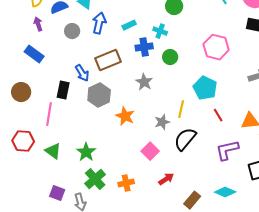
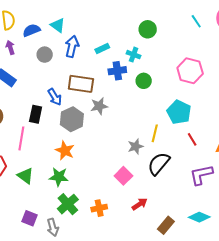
brown rectangle: (108, 60) -> (81, 84), turned 30
gray star: (144, 82) -> (99, 106), moved, turned 30
orange star: (125, 116) -> (65, 151), moved
green star: (86, 152) -> (59, 177), turned -30

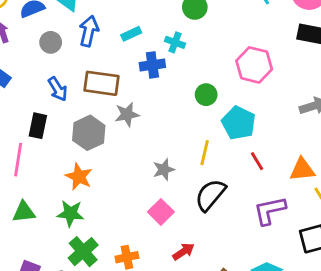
green circle: (144, 81) -> (206, 95), moved
blue arrow: (55, 97) -> (58, 89), moved
gray star: (136, 146) -> (164, 170), moved
green triangle: (25, 176) -> (24, 212), turned -42

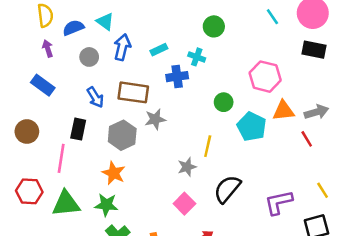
yellow line: (205, 153) -> (208, 146), moved
red line: (257, 161) -> (307, 139), moved
orange triangle: (302, 170) -> (283, 111), moved
green triangle: (24, 212) -> (66, 204), size x1.4

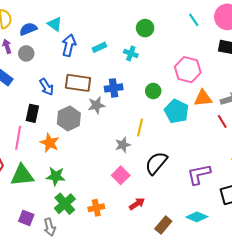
gray circle: (89, 57) -> (26, 53), moved
blue cross: (177, 77) -> (114, 88), moved
orange star: (114, 173) -> (50, 143), moved

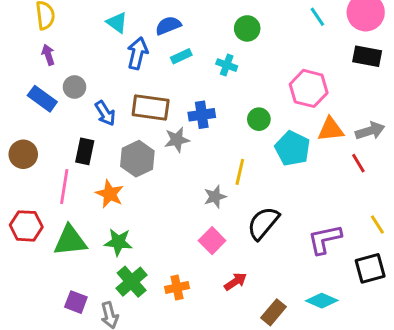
blue semicircle: (28, 29) -> (168, 26), moved
gray circle: (26, 53) -> (74, 87), moved

